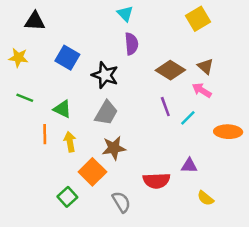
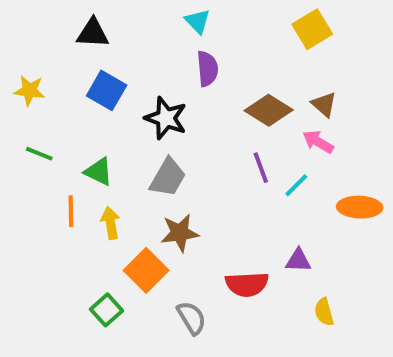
black triangle: (35, 21) -> (93, 33), moved
yellow semicircle: (205, 198) -> (324, 312), turned 36

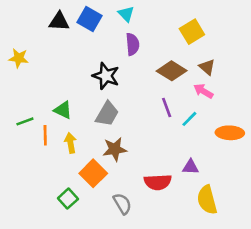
yellow square: (312, 29) -> (192, 32), moved
blue square: (107, 90) -> (89, 19), moved
green line: (39, 154) -> (25, 121), moved, turned -42
yellow semicircle: (324, 312) -> (207, 200), size x1.6

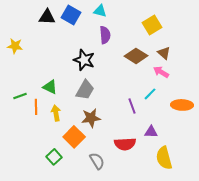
cyan triangle: (126, 14) -> (100, 11), turned -32
purple line: (167, 108) -> (132, 106), moved

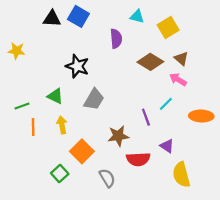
cyan triangle: (100, 11) -> (137, 16), moved
black star: (84, 60) -> (77, 66), moved
orange line: (36, 107) -> (33, 127), moved
brown star: (91, 118) -> (118, 136), moved
purple triangle: (151, 132) -> (167, 146), turned 32

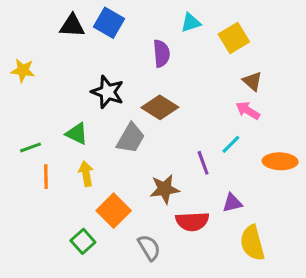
cyan triangle: (137, 16) -> (191, 23), turned -32
brown diamond: (150, 62) -> (160, 107), moved
purple triangle: (167, 146) -> (232, 203), turned -48

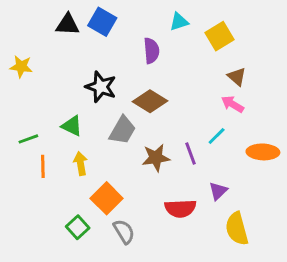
brown star: (165, 189) -> (156, 158), moved
purple triangle: (232, 203) -> (218, 191), turned -30
gray semicircle: (149, 248) -> (124, 232), moved

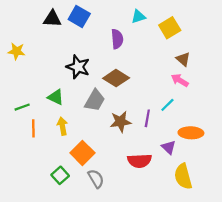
orange ellipse: (263, 152) -> (191, 133), moved
purple line: (191, 153) -> (147, 118), turned 30
purple triangle: (218, 191) -> (169, 147), turned -32

